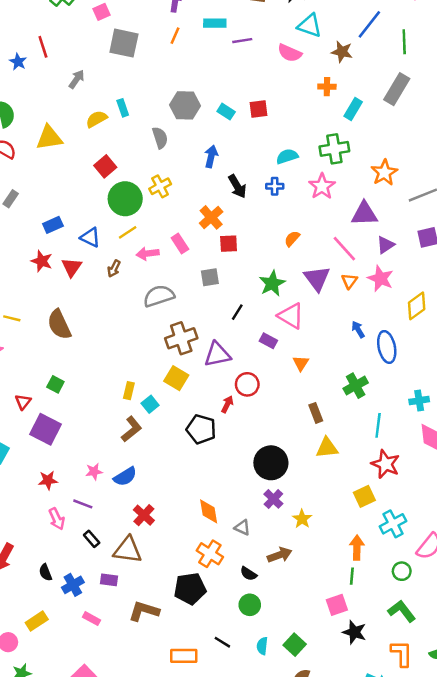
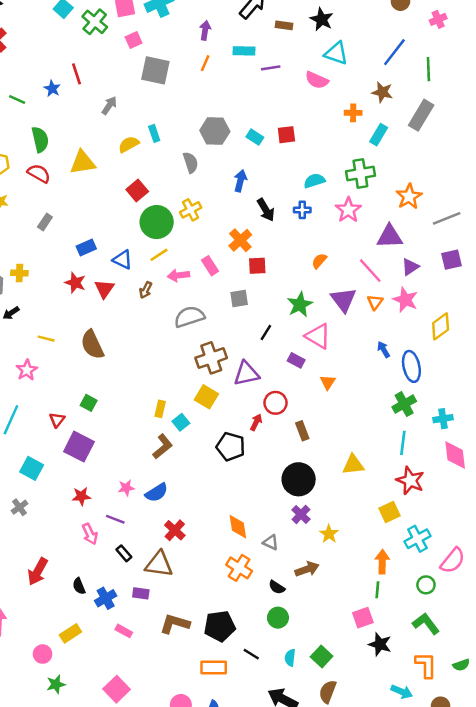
brown star: (342, 52) -> (382, 92), moved
green cross: (356, 386) -> (404, 404), moved
brown rectangle: (316, 413) -> (302, 431), moved
black pentagon: (190, 589) -> (220, 626), moved

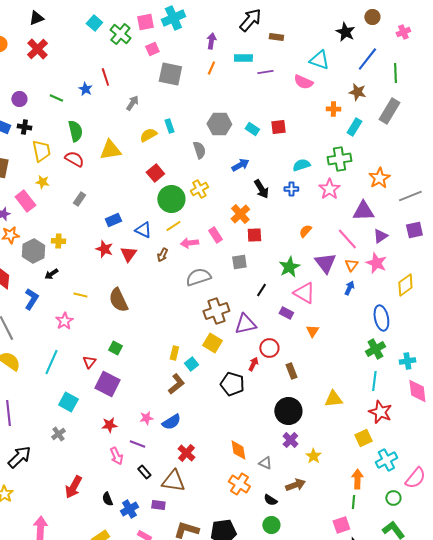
black star: (322, 19) -> (345, 32), moved
blue arrow: (240, 181) -> (240, 165), turned 48
blue arrow: (384, 349) -> (349, 288), moved, turned 56

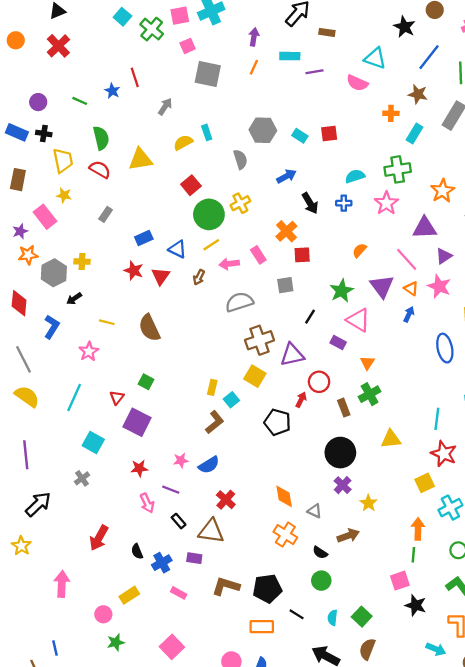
orange triangle: (351, 265) -> (411, 289), turned -32
green cross: (375, 349) -> (370, 394), moved

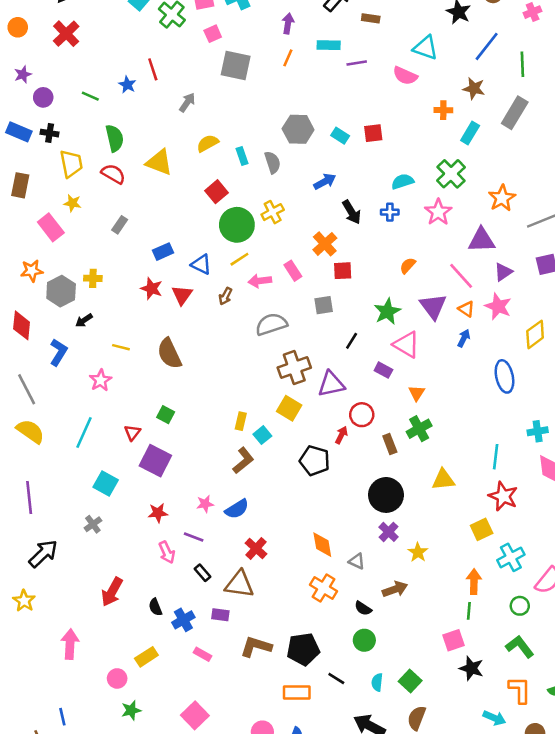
cyan rectangle: (207, 132) -> (242, 156), moved
yellow triangle: (140, 159) -> (159, 162), turned 30
green cross: (398, 169) -> (451, 174), turned -35
purple star: (20, 231) -> (23, 74), moved

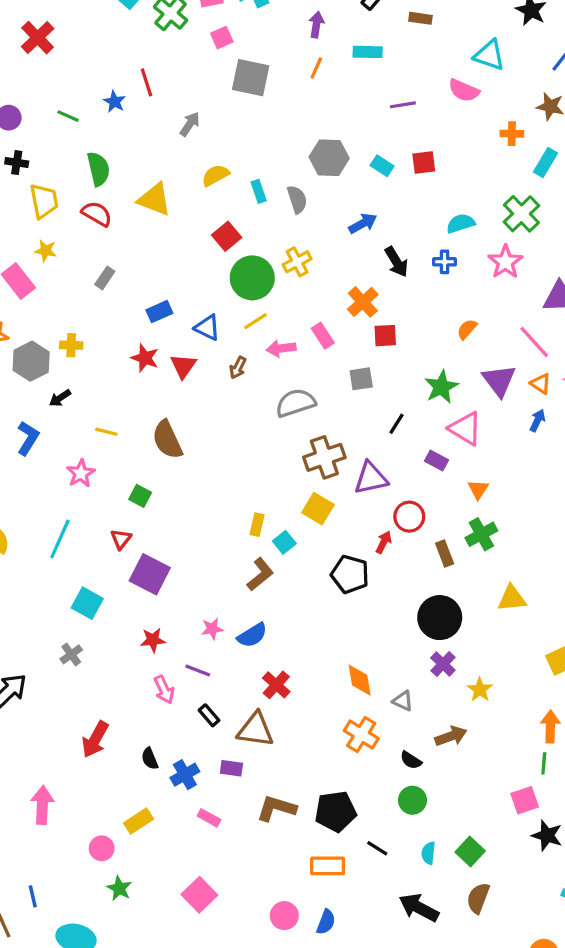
purple line: (357, 63) -> (403, 105), moved
green square: (166, 415) -> (140, 496), moved
green star: (131, 710) -> (119, 888), turned -30

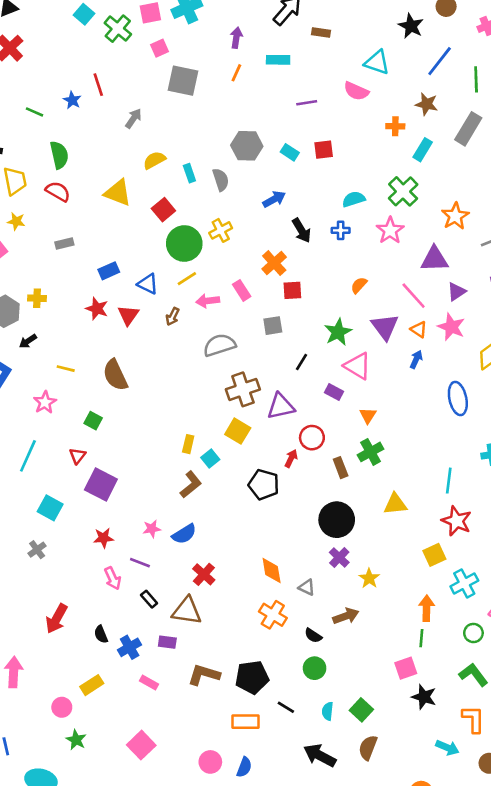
yellow triangle: (155, 199) -> (118, 193), moved
gray rectangle: (105, 278) -> (64, 243), turned 42

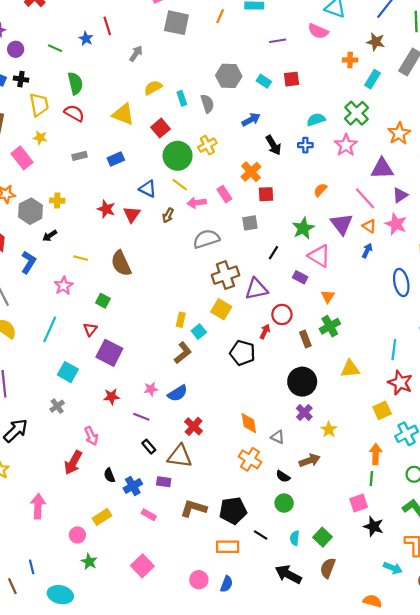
blue rectangle: (109, 271) -> (116, 159), moved
yellow line: (187, 279) -> (180, 185), turned 70
pink arrow: (113, 578) -> (91, 436), moved

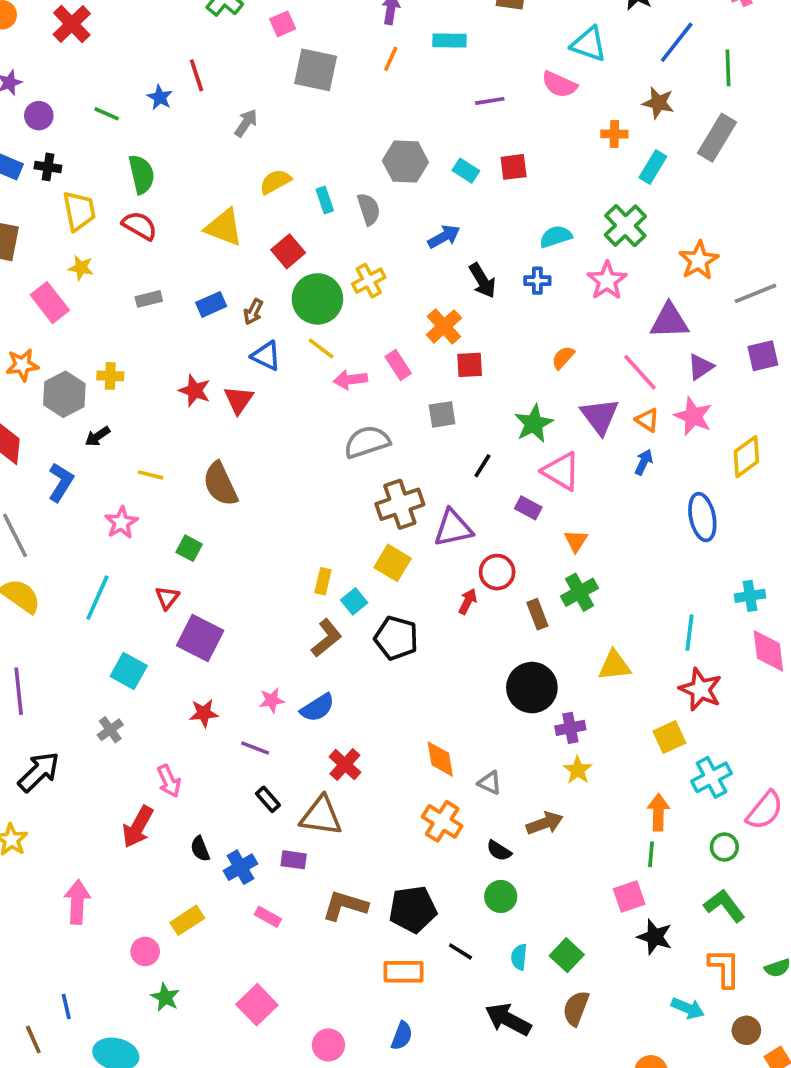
brown arrow: (168, 215) -> (253, 312), moved
black pentagon: (243, 353) -> (396, 638), moved
purple cross: (304, 412) -> (570, 728), moved, turned 35
pink circle: (199, 580) -> (328, 1045), moved

